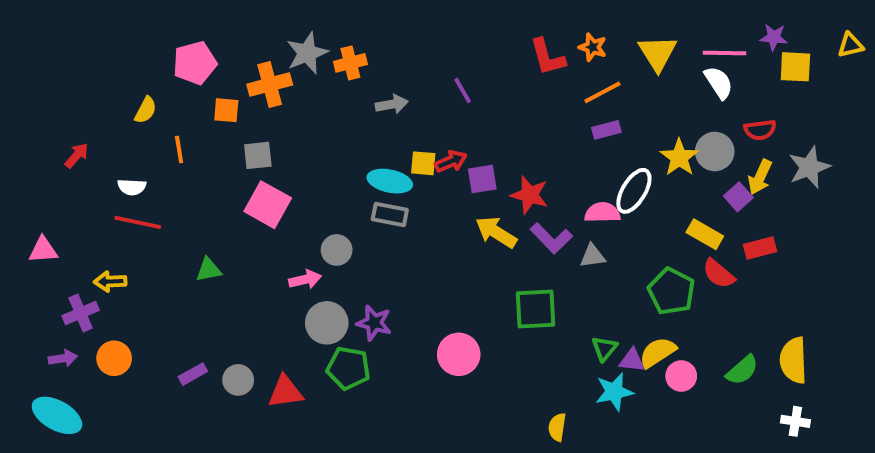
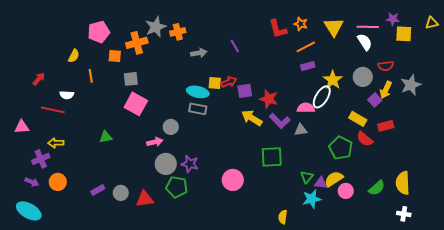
yellow star: (679, 157) -> (333, 80), moved
red line: (138, 222) -> (53, 110), moved
purple arrow: (63, 358) -> (32, 182), turned 32

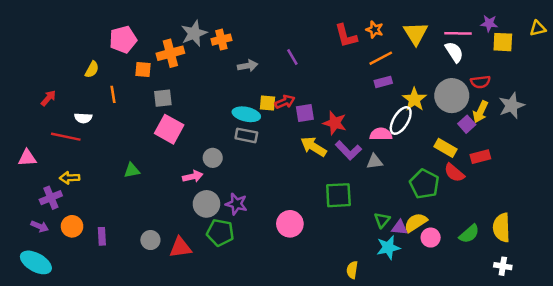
gray circle: (363, 77) -> (452, 96), size x1.4
purple rectangle: (98, 190) -> (102, 236), moved, turned -64

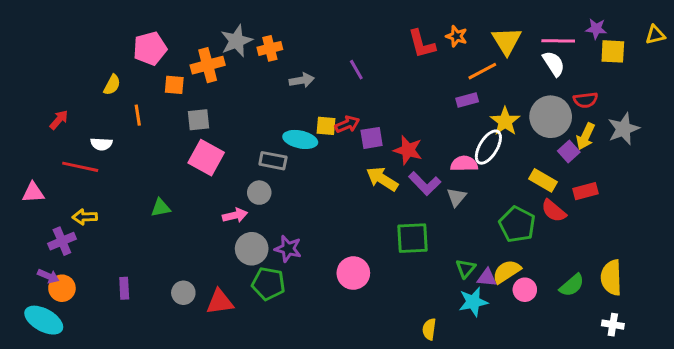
orange line: (381, 58) -> (482, 71), moved
gray rectangle: (246, 135) -> (273, 161), moved
gray triangle: (375, 162) -> (457, 197), turned -42
orange circle: (72, 226) -> (62, 288), moved

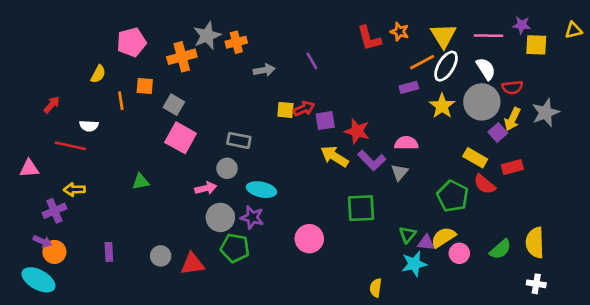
white semicircle: (554, 64) -> (486, 69), moved
orange square: (174, 85) -> (145, 86), moved
gray square: (199, 120) -> (174, 105), turned 36
cyan ellipse: (300, 139) -> (261, 190), moved
white ellipse: (488, 147) -> (446, 66), moved

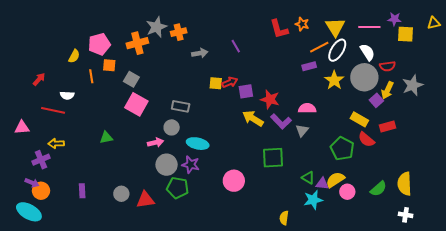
pink pentagon: (131, 42) -> (99, 44), moved
green triangle: (408, 235) -> (308, 178), turned -40

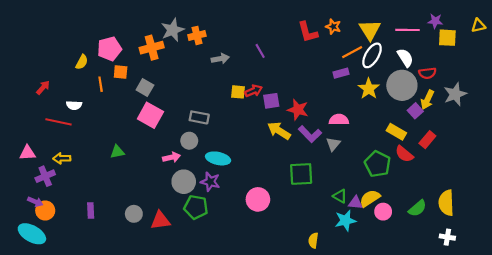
red rectangle: (387, 126) -> (427, 140), turned -35
pink triangle: (22, 127) -> (27, 153), moved

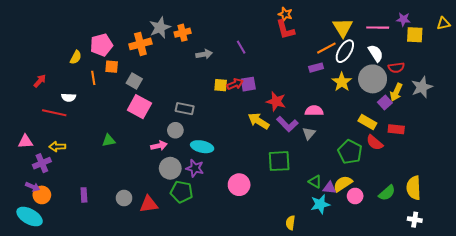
orange star: (333, 27) -> (285, 14), moved
purple square: (271, 101) -> (248, 84), moved
red rectangle: (427, 140) -> (396, 129), turned 56

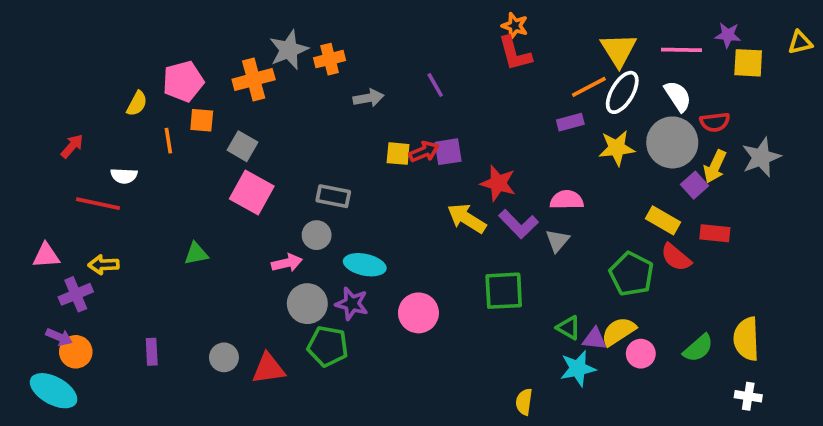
yellow star: (342, 82) -> (617, 148), turned 30
pink circle: (239, 185) -> (418, 313), moved

